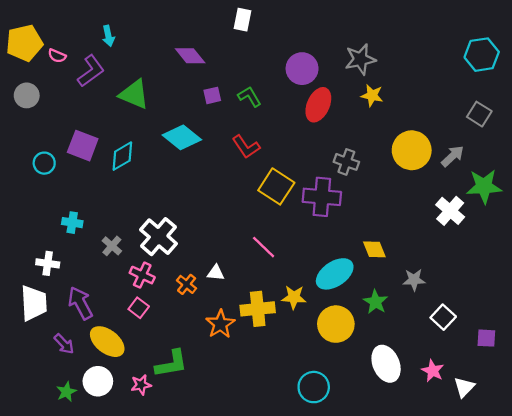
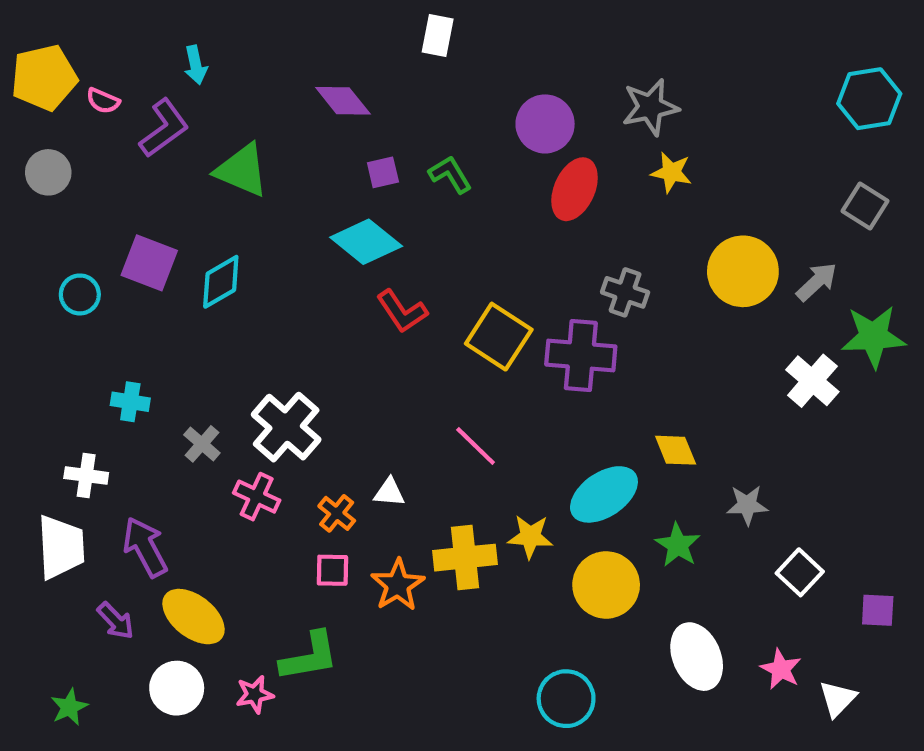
cyan diamond: (182, 137) -> (366, 242), moved
red L-shape: (246, 147) -> (402, 311), moved
pink square: (139, 308) -> (332, 570), moved, turned -36
green star: (66, 392) -> (69, 707), moved

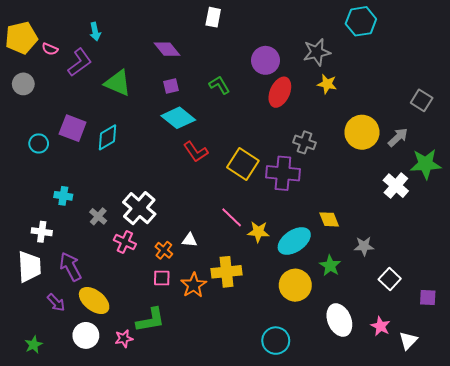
cyan hexagon: (869, 99) -> (361, 21), moved
purple square: (383, 172) -> (171, 86), moved
yellow star: (530, 537) -> (258, 232), moved

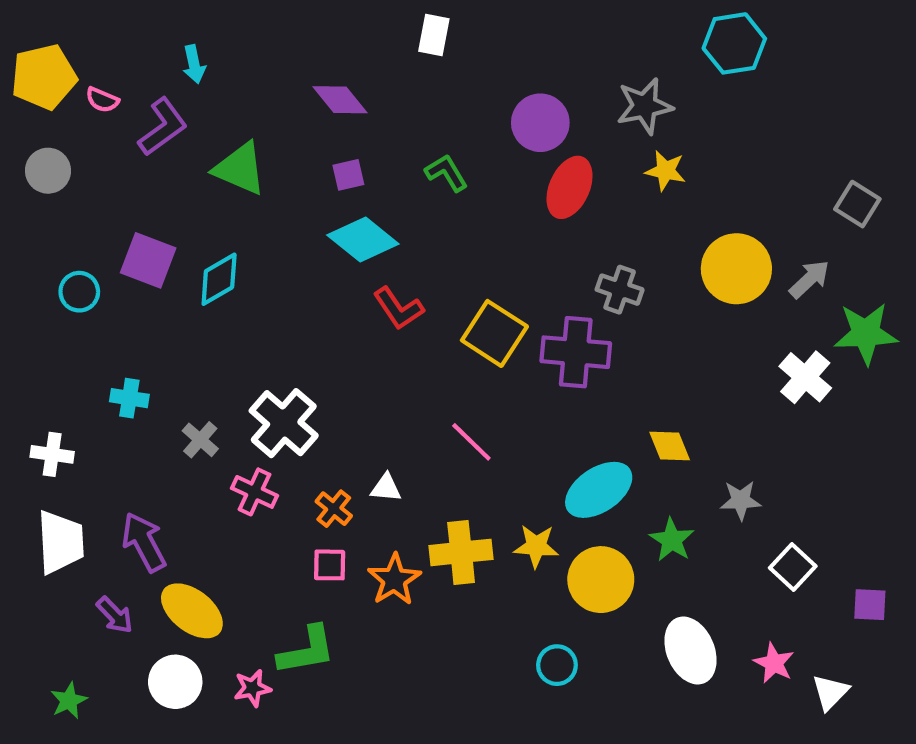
white cross: (42, 232) -> (52, 454), moved
yellow star: (258, 232) -> (536, 546), moved
cyan circle: (276, 341) -> (557, 665), moved, size x0.7

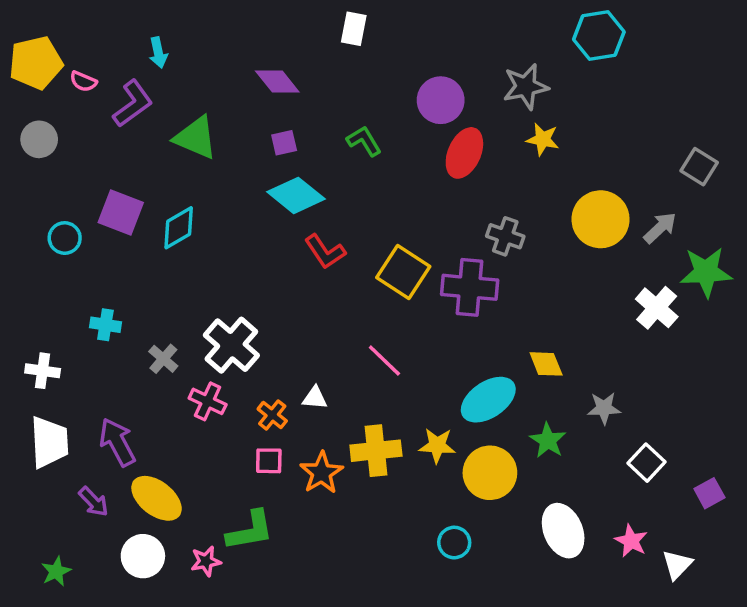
purple square: (870, 605) -> (709, 493), turned -32

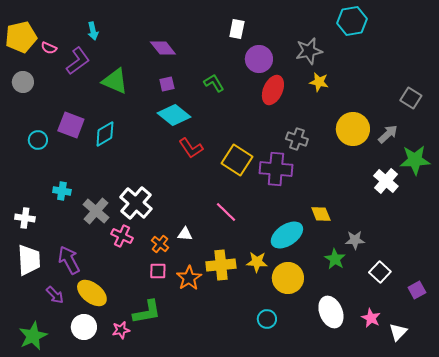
white rectangle: (354, 29) -> (237, 29), moved
gray cross: (163, 359) -> (96, 211), size x1.5
green star: (548, 440) -> (335, 259), moved
green star: (56, 571) -> (33, 336), size x1.6

